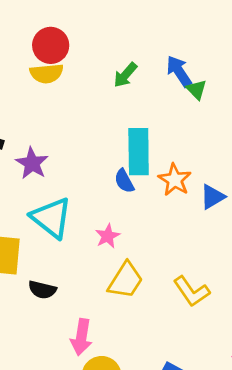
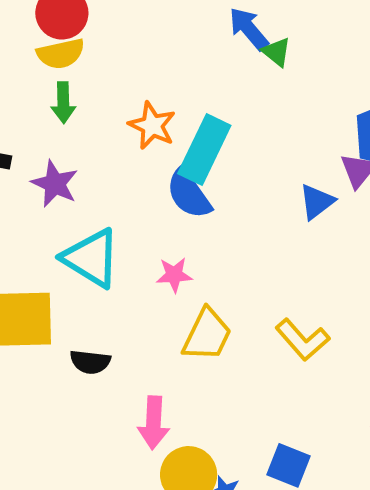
green arrow: (125, 75) -> (63, 103), moved, turned -36
cyan rectangle: (139, 152) -> (204, 150), turned 33
orange star: (175, 180) -> (152, 126), moved
blue semicircle: (124, 181) -> (189, 194), size x1.5
pink star: (108, 236) -> (174, 275), turned 30

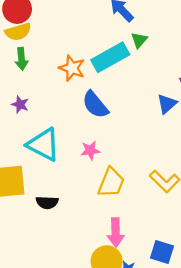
green triangle: (276, 52) -> (139, 40), moved, turned 36
cyan rectangle: (204, 150) -> (110, 57), moved, turned 39
purple star: (55, 184) -> (20, 105), size x0.7
pink arrow: (153, 423) -> (116, 232), moved

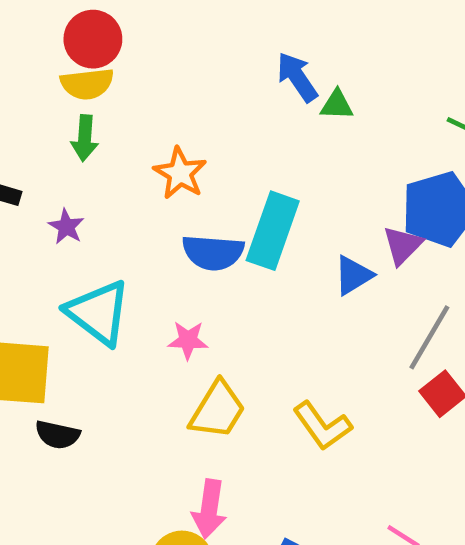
green triangle: (139, 40) -> (337, 105), moved, turned 42
cyan rectangle: (110, 57) -> (273, 231), moved, turned -51
blue semicircle: (95, 105) -> (213, 253), turned -56
black semicircle: (47, 202) -> (57, 435), moved

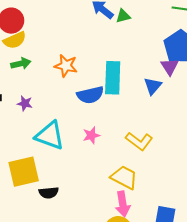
green arrow: (85, 138) -> (21, 64), turned -90
yellow trapezoid: (218, 410) -> (124, 177), moved, turned -76
yellow L-shape: (322, 426) -> (139, 141), moved

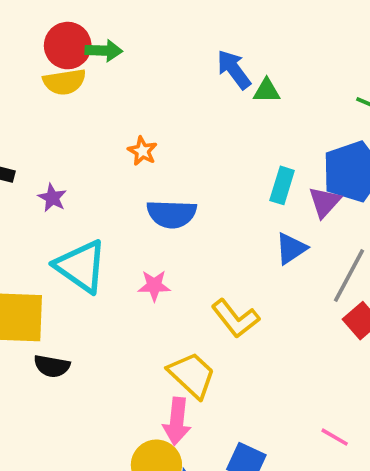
green arrow: (21, 64) -> (104, 51), moved
orange star: (66, 66) -> (142, 151), size x0.7
cyan rectangle: (113, 78) -> (282, 185), moved, size x0.6
blue triangle: (153, 86) -> (291, 248), moved

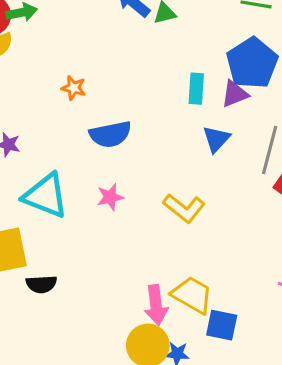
purple triangle: (324, 202) -> (235, 94), turned 40
yellow trapezoid: (192, 375) -> (192, 295), moved

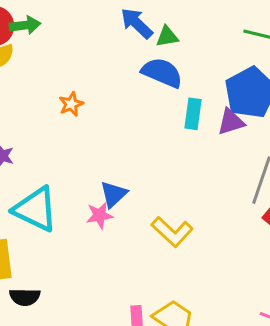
orange star: (74, 88) -> (71, 104), turned 30
blue semicircle: (110, 134) -> (162, 73), moved, turned -150
blue triangle: (216, 139) -> (113, 194), moved

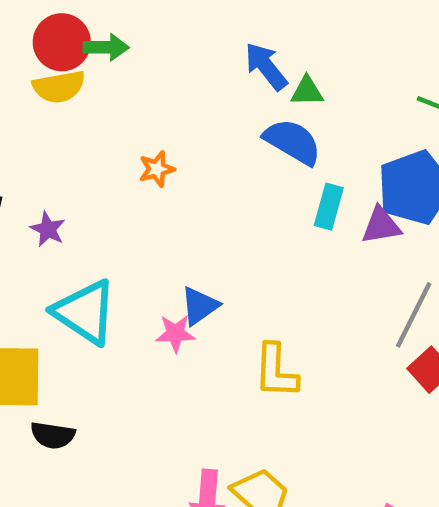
yellow L-shape: (172, 232) -> (276, 371), turned 42

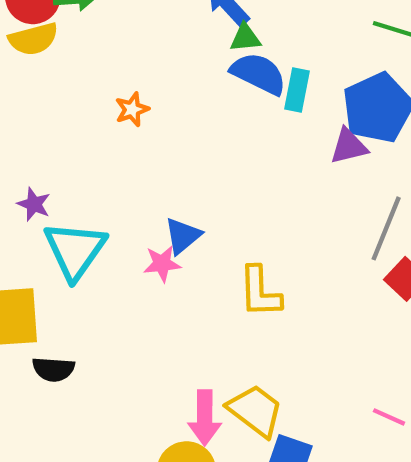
green triangle: (307, 91) -> (245, 38), moved
cyan rectangle: (329, 207) -> (297, 90), moved
purple star: (48, 229) -> (34, 204), moved
cyan triangle: (85, 312) -> (75, 250), turned 36

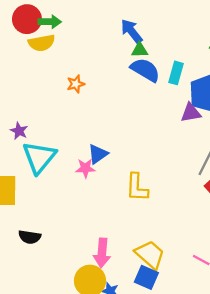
yellow semicircle: (33, 39) -> (42, 43), moved
cyan rectangle: (297, 90) -> (176, 73), moved
black semicircle: (53, 369) -> (30, 237), moved
yellow trapezoid: (255, 411) -> (150, 255), moved

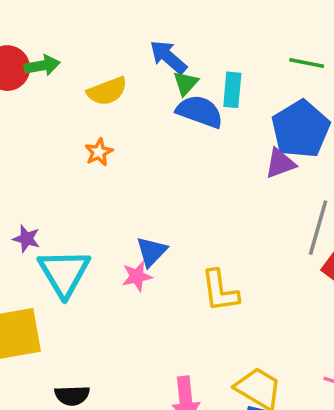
yellow semicircle: (42, 43) -> (107, 91), moved
green triangle: (140, 50) -> (186, 83), turned -36
cyan rectangle: (176, 73) -> (232, 90), moved

